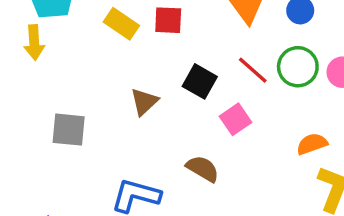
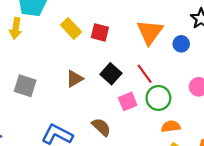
green circle: (298, 67) -> (158, 98), moved

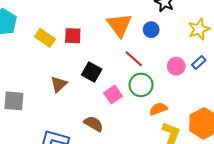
red line: (145, 74) -> (134, 59), moved

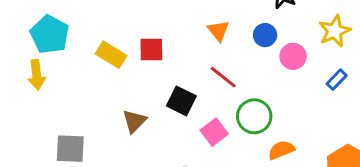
orange triangle: (119, 25) -> (218, 31), size x0.6
red line: (134, 59) -> (223, 77), moved
pink circle: (176, 66) -> (293, 56), moved

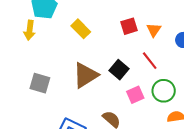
red square: (151, 49) -> (129, 26), moved, turned -30
brown triangle: (134, 121) -> (86, 75), size x1.6

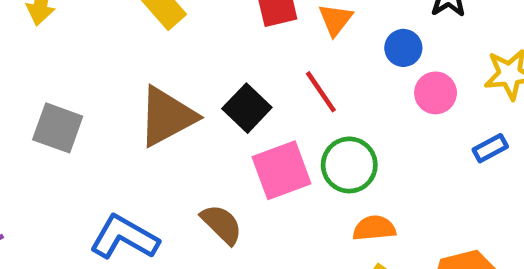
pink square: (135, 95) -> (282, 170), size x1.4

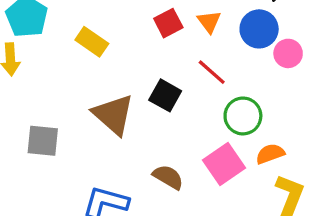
blue circle: (403, 48) -> (259, 29), size x1.5
brown triangle: (167, 116) -> (113, 115), turned -36
pink square: (282, 170) -> (224, 164), moved

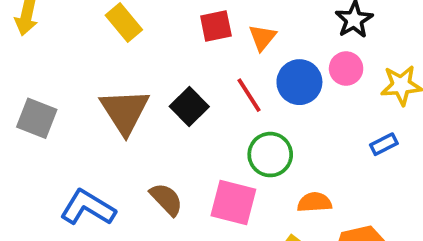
blue circle: (259, 29) -> (299, 82), moved
pink circle: (288, 53) -> (346, 69), moved
orange semicircle: (270, 154) -> (314, 202), moved
pink square: (224, 164) -> (233, 203), turned 33

